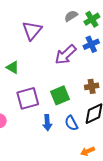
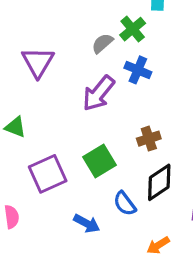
gray semicircle: (71, 16) -> (102, 43), moved
blue cross: (91, 44) -> (138, 70), turned -35
blue arrow: (47, 123) -> (87, 223), moved, turned -49

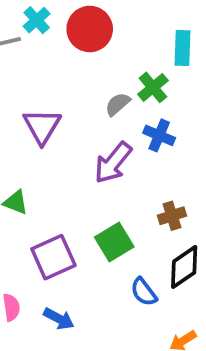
blue arrow: (87, 223) -> (59, 319), moved

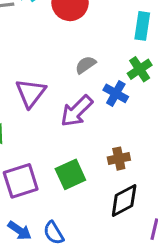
green cross: (153, 87) -> (140, 69), moved
purple triangle: (42, 126) -> (31, 93), moved
blue semicircle: (144, 292) -> (54, 233), moved

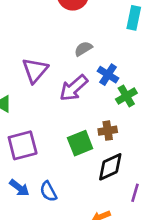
green cross: (140, 69) -> (126, 96), moved
green square: (70, 174) -> (80, 143), moved

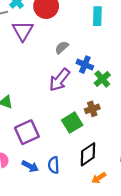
purple triangle: (35, 70) -> (23, 31), moved
black diamond: (110, 167) -> (88, 154), moved
blue semicircle: (48, 191) -> (54, 165), turned 35

